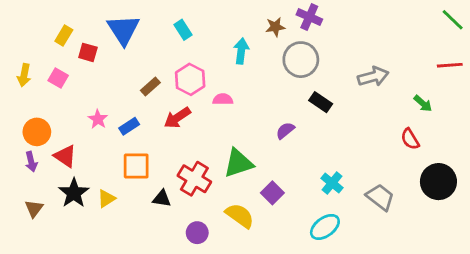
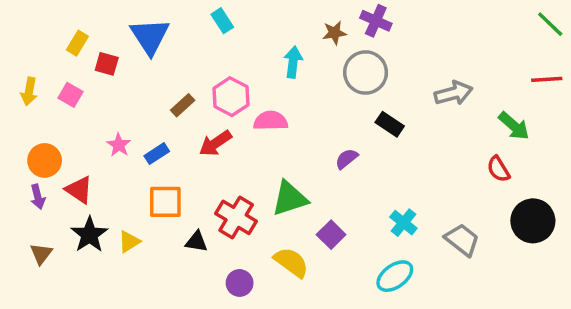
cyan rectangle: (183, 30) -> (222, 21), moved
pink semicircle: (223, 99) -> (271, 121), size x1.4
green arrow: (423, 104) -> (514, 126), size x1.4

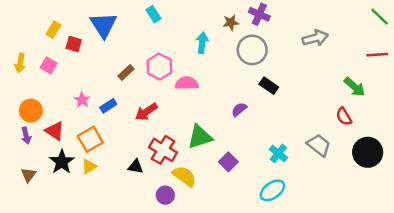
gray arrow: (454, 93) -> (315, 38), moved
red arrow: (215, 143) -> (146, 112), moved
orange square: (165, 202) -> (90, 139), moved, turned -30
gray trapezoid: (462, 240) -> (319, 145), moved
yellow semicircle: (291, 262) -> (184, 176), moved

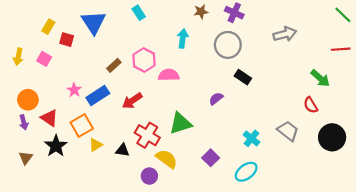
brown star: (231, 23) -> (201, 12), moved
blue rectangle: (108, 106) -> (98, 95), size x1.5
purple square: (228, 162) -> (211, 158), moved
yellow triangle: (89, 167) -> (96, 145), moved

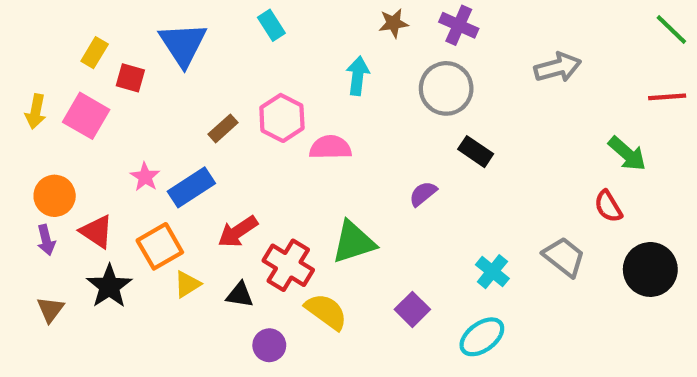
pink square: (44, 59) -> (86, 116), size x1.5
red arrow: (132, 101) -> (238, 232), moved
purple circle: (149, 176) -> (269, 345), moved

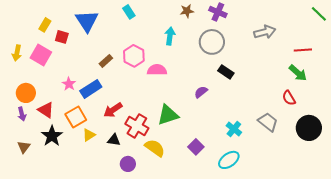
red line: (667, 97) -> (303, 50), moved

